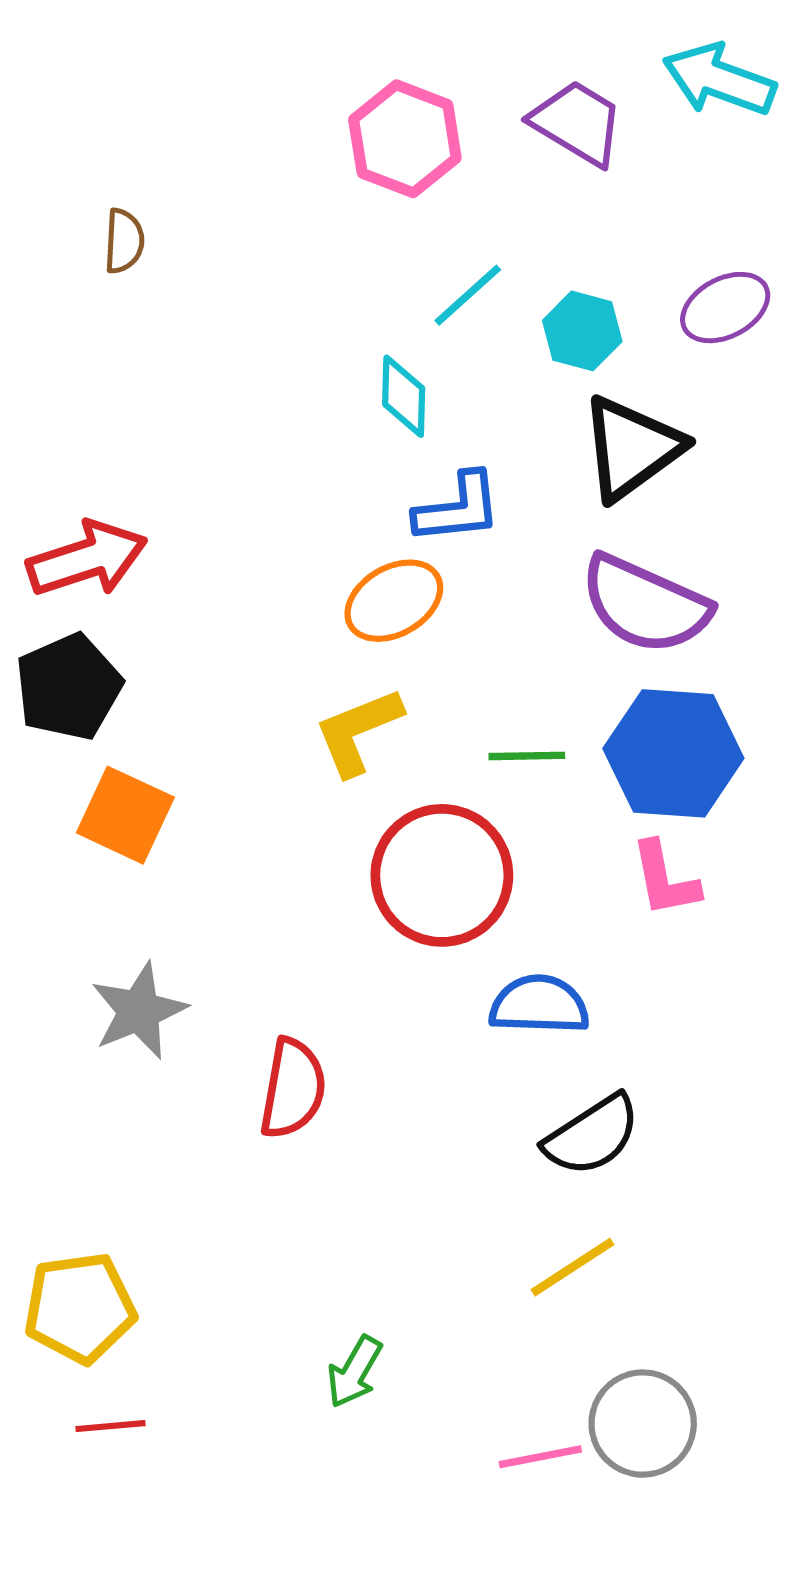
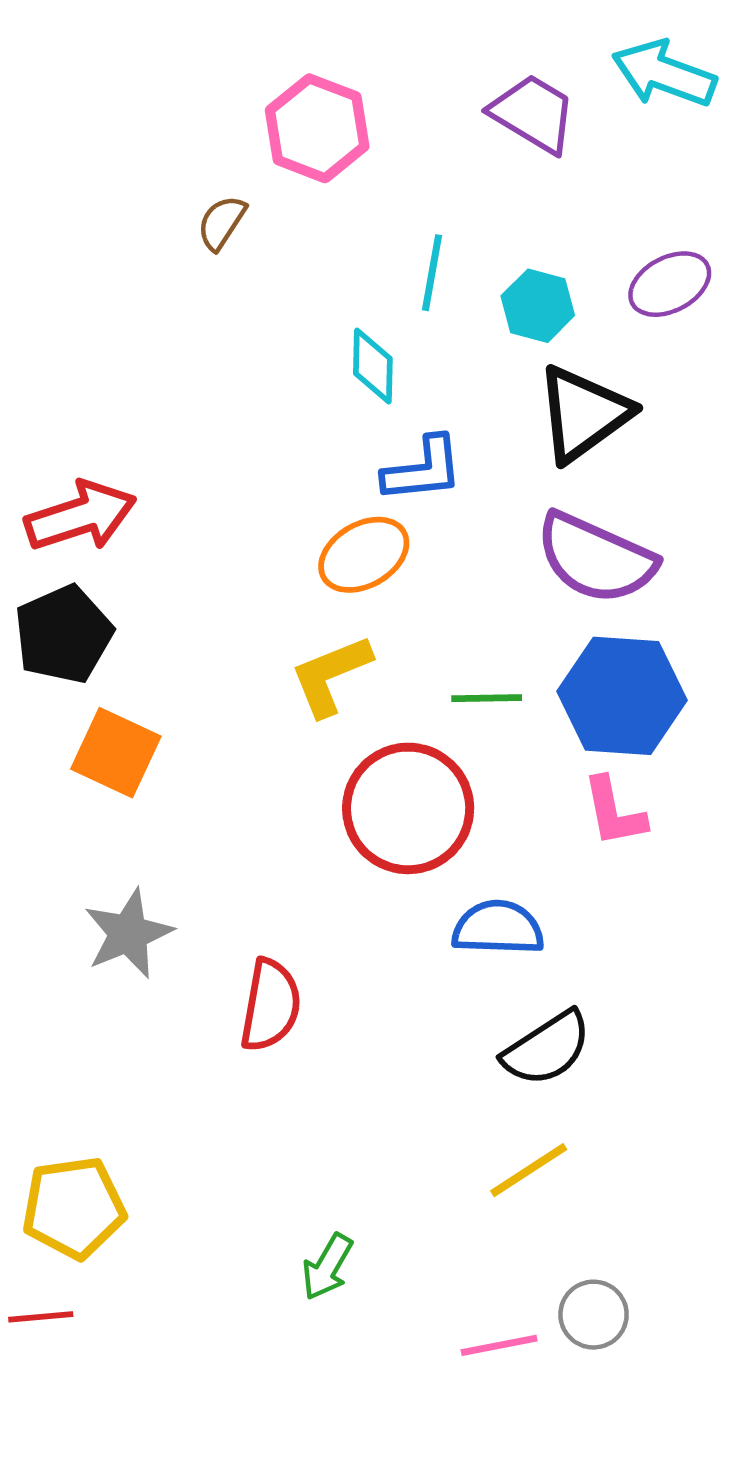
pink hexagon: (405, 139) -> (317, 128), moved
brown semicircle: (124, 241) -> (222, 223), moved, turned -150
cyan line: (468, 295) -> (432, 273), turned -38
gray circle: (643, 1424) -> (594, 1315), size x0.7
red line: (111, 1426) -> (41, 1317), moved

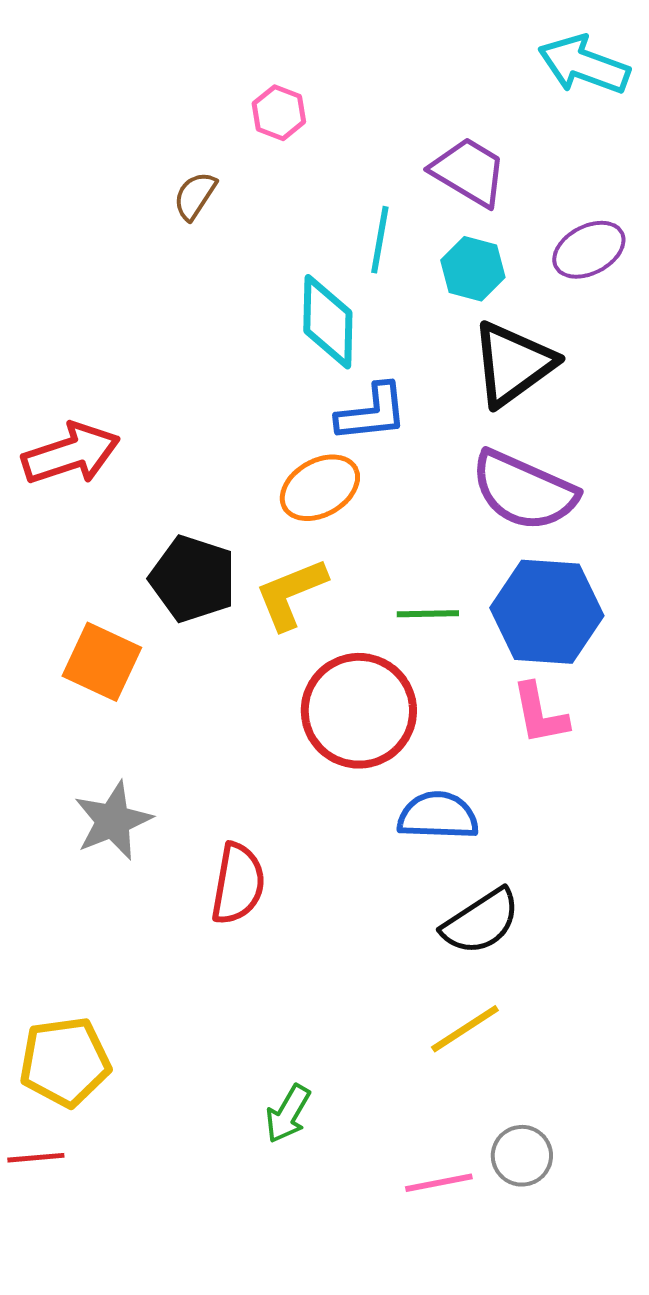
purple trapezoid: (533, 113) -> (469, 172), moved
pink hexagon: (317, 128) -> (279, 113), size x0.6
cyan diamond: (373, 366) -> (328, 322), size x1.4
black pentagon: (63, 634) -> (193, 579), moved, turned -30

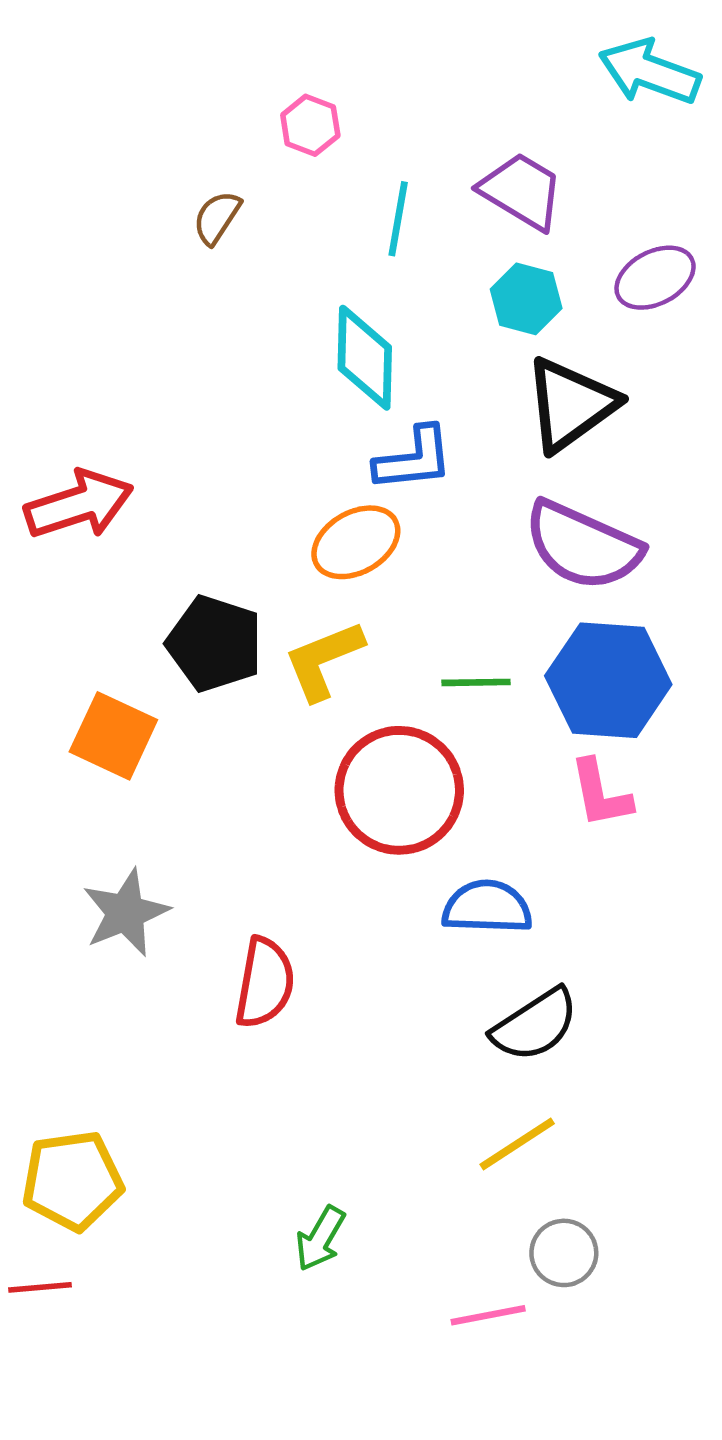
cyan line: (380, 240) -> (398, 219), moved
gray circle: (522, 1156) -> (564, 1253), moved

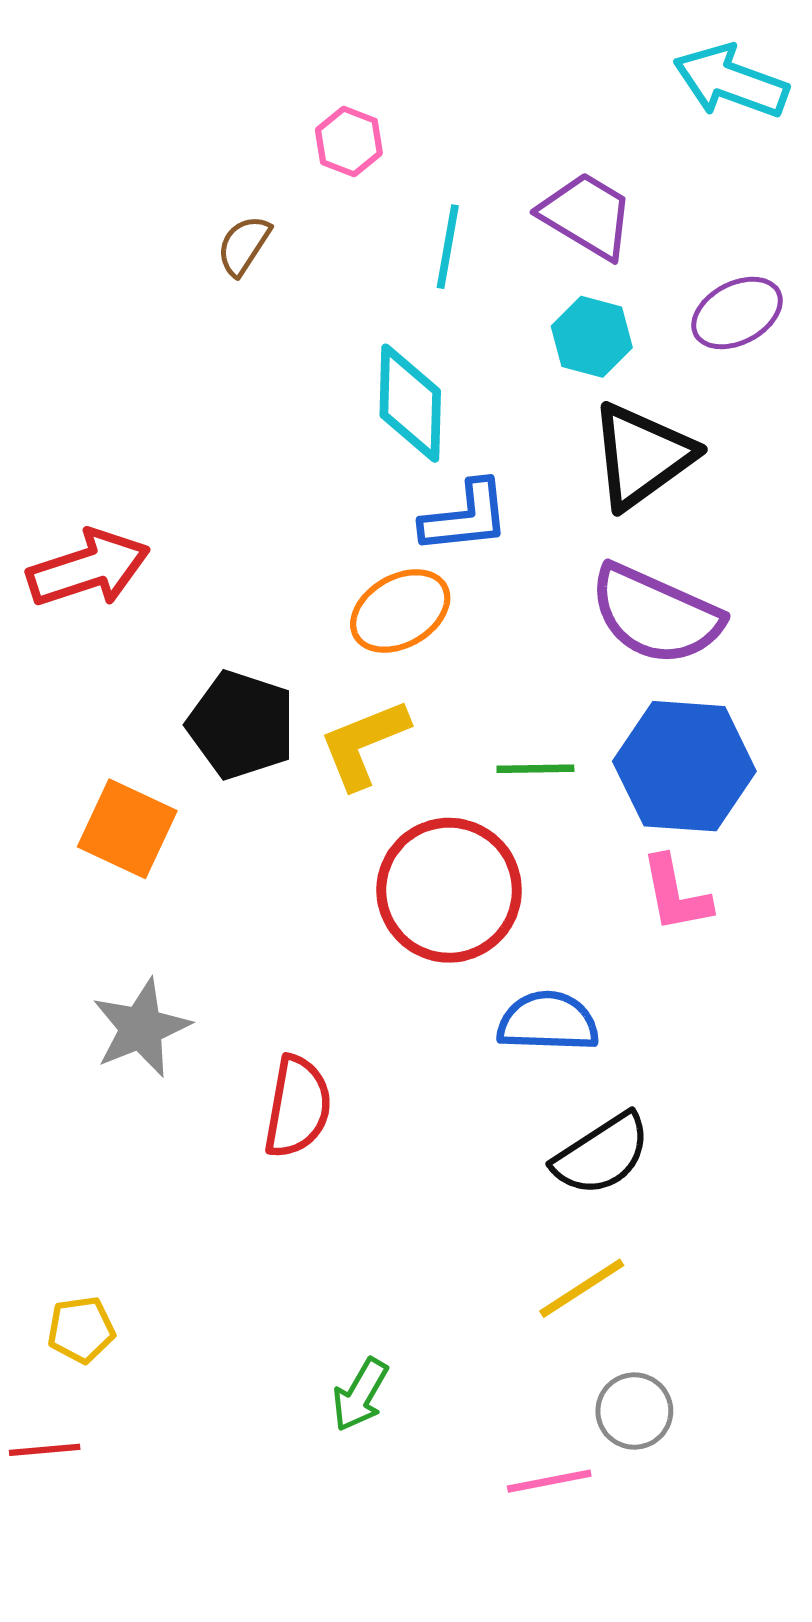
yellow pentagon: (72, 1181) -> (81, 1330), size x0.6

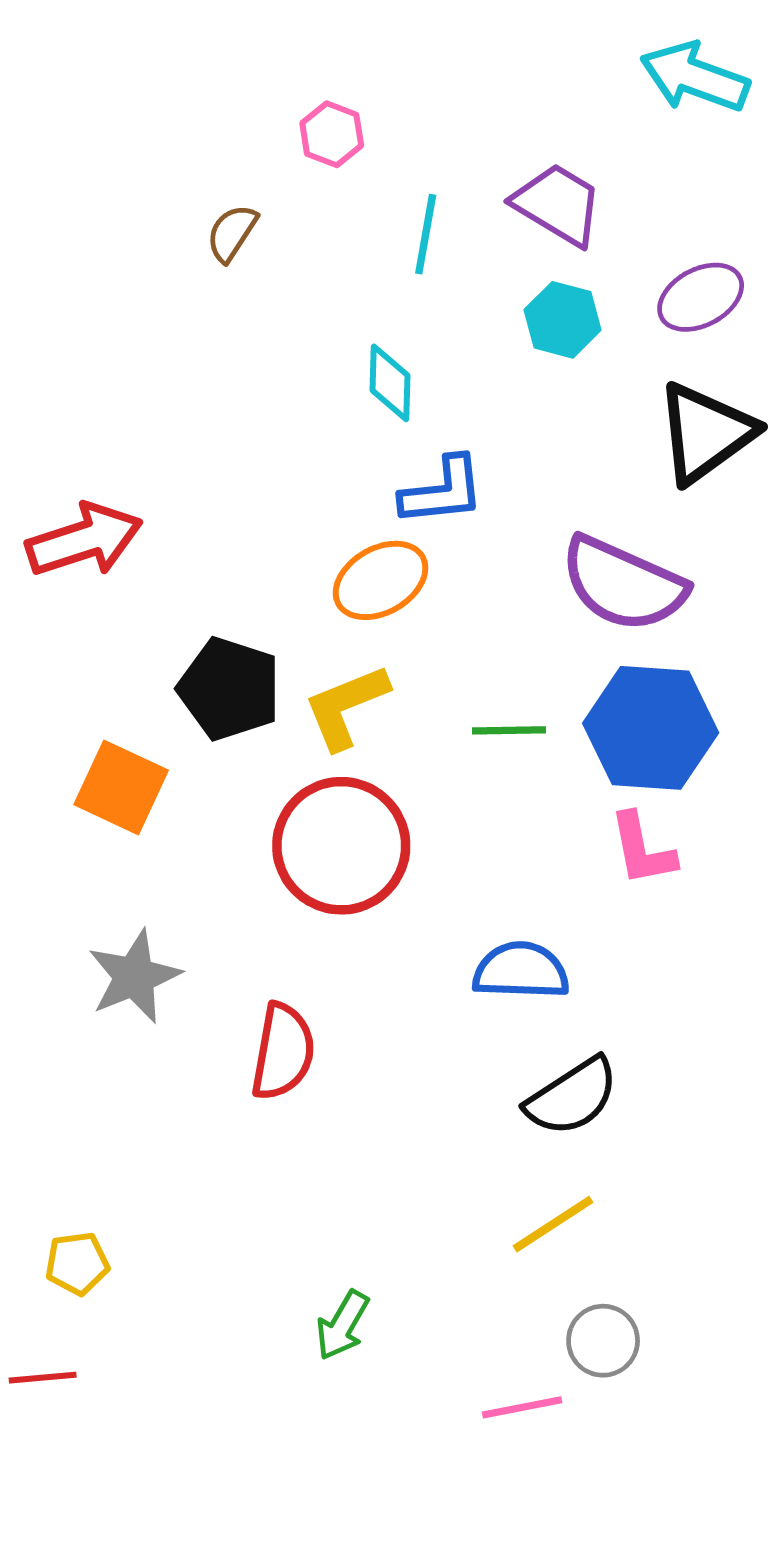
cyan diamond: (410, 403) -> (390, 383), size x0.7
black triangle: (642, 456) -> (705, 433), moved
red circle: (449, 890) -> (341, 846), moved

